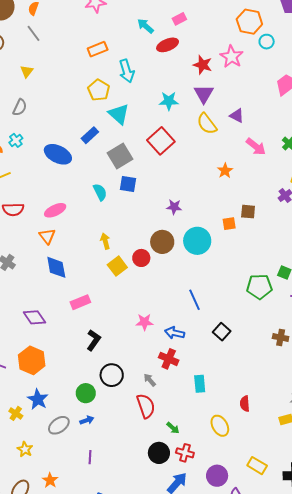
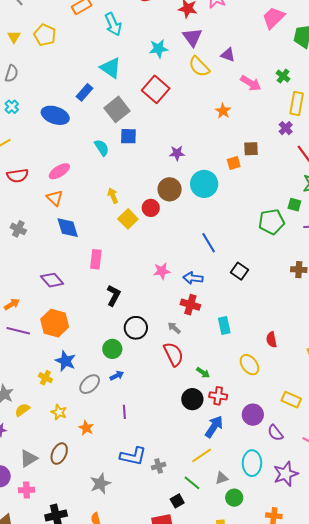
yellow pentagon: (99, 90) -> (45, 35), moved
pink rectangle: (80, 302) -> (96, 259), turned -54
orange star: (50, 480) -> (86, 428), moved

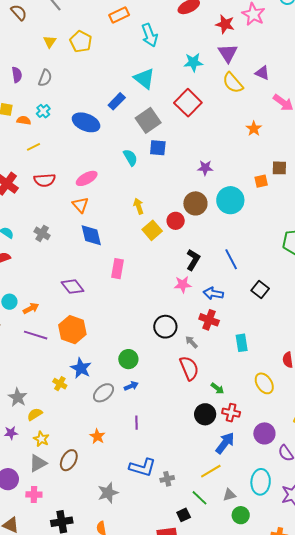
black L-shape: (114, 295) -> (193, 260), moved
black circle: (136, 328) -> (165, 327), moved
yellow star: (59, 412) -> (41, 439), moved

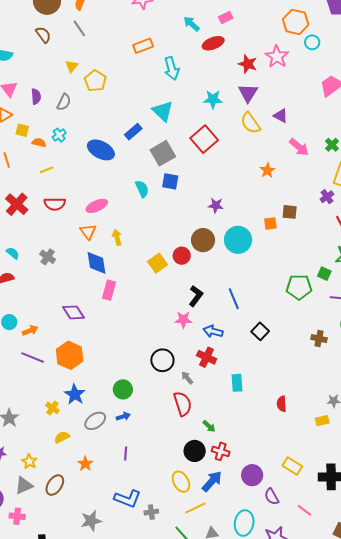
yellow pentagon: (81, 42) -> (95, 81), moved
yellow arrow: (139, 206) -> (117, 237), moved
pink rectangle: (118, 269) -> (109, 290), moved
yellow ellipse: (264, 383) -> (181, 482), moved
yellow semicircle: (35, 414) -> (62, 437), moved

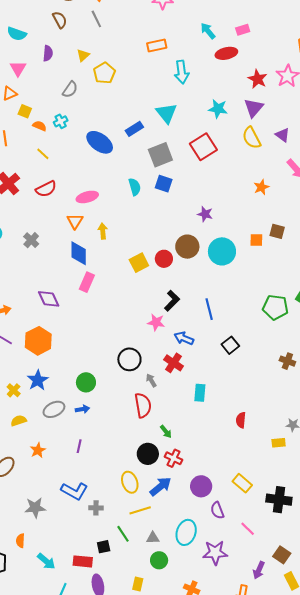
purple semicircle: (36, 97) -> (48, 53), moved
yellow line: (46, 170) -> (43, 154), turned 56
red semicircle: (55, 204) -> (46, 189), turned -35

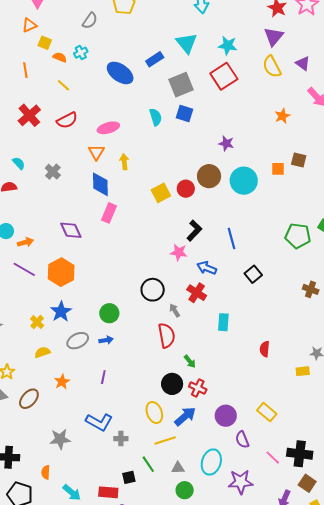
cyan star: (218, 109) -> (228, 45), moved
black cross: (279, 500) -> (300, 454), moved

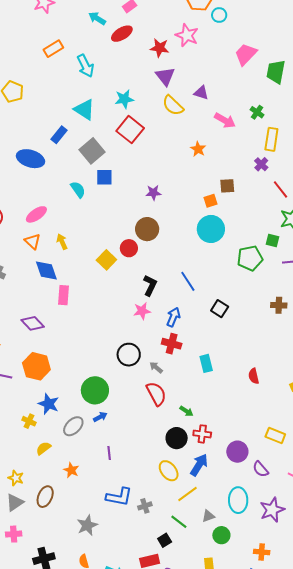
cyan circle: (244, 181) -> (211, 229), moved
blue arrow: (207, 268) -> (173, 317), turned 108
green circle: (109, 313) -> (95, 390), size x1.4

